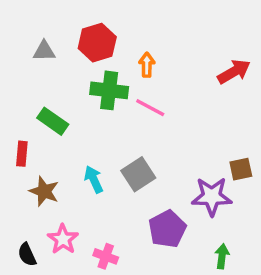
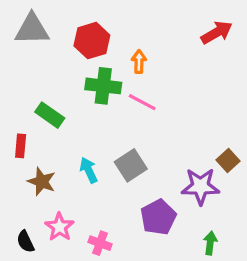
gray triangle: (44, 51) -> (32, 29), moved, size x1.6
red arrow: (234, 72) -> (217, 32), moved
brown square: (241, 169) -> (228, 160), turned -30

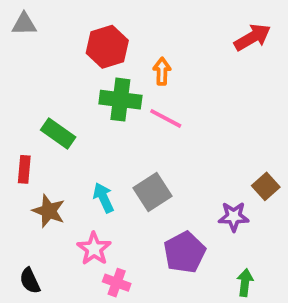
gray triangle: (32, 29) -> (24, 24), moved, size x0.6
purple star: (200, 186) -> (234, 217), size x0.7
pink star: (59, 227) -> (94, 249), moved

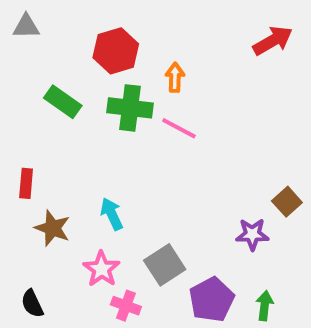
green rectangle: (58, 134) -> (63, 102), moved
gray square: (152, 192) -> (165, 265), moved
purple pentagon: (185, 252) -> (212, 299), moved

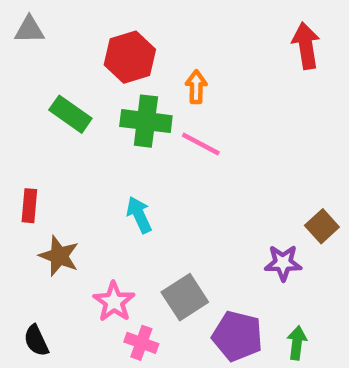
red arrow: (273, 41) -> (306, 46), turned -69
cyan arrow: (112, 214) -> (139, 215), moved
purple pentagon: (212, 299) -> (237, 336), turned -30

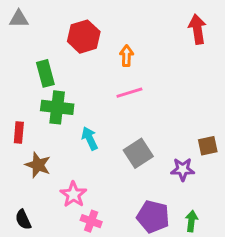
green rectangle: (70, 114) -> (45, 73), turned 40
green cross: (146, 121) -> (57, 107), moved
pink line: (201, 144) -> (129, 93), turned -45
brown square: (322, 226) -> (208, 146), turned 30
gray square: (185, 297) -> (138, 153), moved

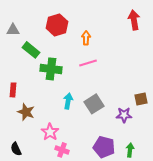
gray triangle: (19, 19) -> (13, 30), moved
green rectangle: (45, 73) -> (31, 50), turned -36
green cross: (57, 107) -> (51, 69), moved
cyan arrow: (90, 138) -> (68, 101), moved, turned 35

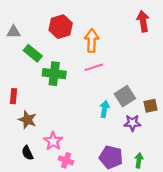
orange arrow: (86, 38) -> (92, 40), size x1.5
cyan arrow: (68, 101) -> (105, 109), moved
gray square: (94, 104) -> (125, 96), moved
black semicircle: (16, 149) -> (27, 153), moved

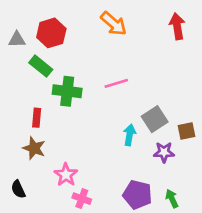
red hexagon: (61, 27) -> (51, 33), moved
orange arrow: (92, 40) -> (114, 24), moved, turned 130
red rectangle: (14, 96) -> (37, 118), moved
black semicircle: (27, 153) -> (18, 189), moved
green arrow: (139, 160) -> (172, 199), turned -32

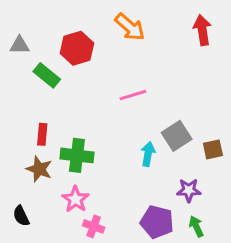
red hexagon: (51, 33) -> (77, 48), moved
green cross: (67, 91) -> (77, 155), moved
purple star: (164, 152) -> (189, 190), moved

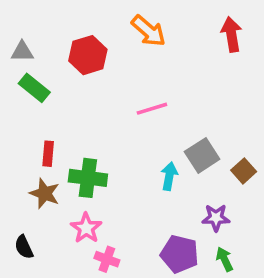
green rectangle: (47, 75) -> (34, 88), moved
brown square: (213, 149) -> (244, 171), turned -30

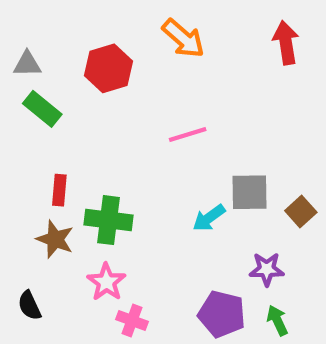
gray square: (202, 155) -> (250, 192), turned 32
cyan arrow: (169, 176) -> (209, 218), turned -136

